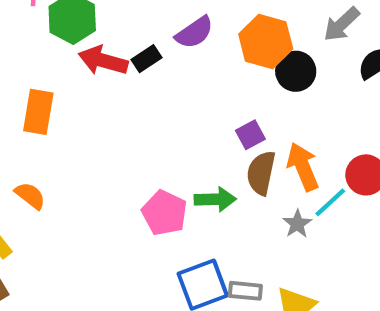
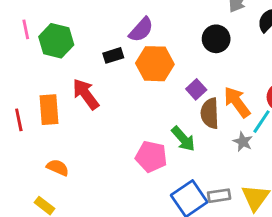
orange hexagon: (266, 42) -> (155, 64), moved
black rectangle: (147, 59) -> (113, 55), turned 30
red arrow: (103, 61) -> (86, 94), moved, turned 52
green arrow: (215, 199) -> (183, 139), turned 64

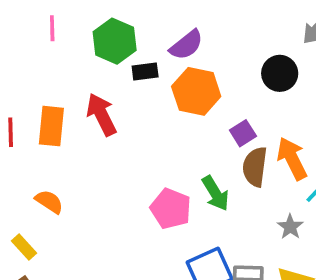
pink line: (26, 29) -> (52, 28), moved
green hexagon: (56, 41) -> (115, 41), moved
gray star: (243, 142) -> (290, 227), moved

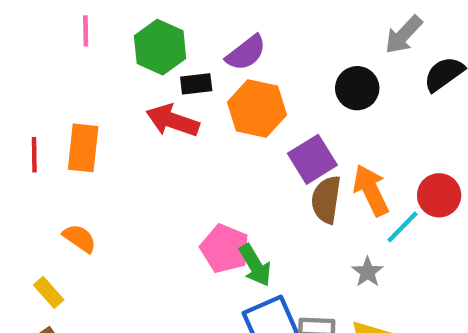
red arrow: (101, 114) -> (173, 121), moved, turned -45
purple square: (243, 133) -> (312, 159), size x1.5
green arrow: (215, 193) -> (255, 265), moved

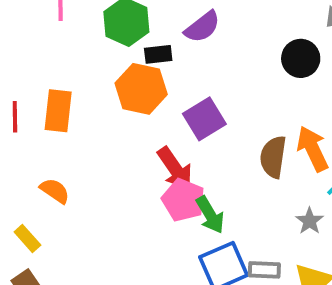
orange hexagon: (257, 108) -> (141, 89), moved
red arrow: (173, 121) -> (175, 168), moved, turned -144
purple square: (312, 159) -> (204, 119), moved

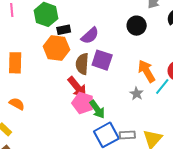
purple semicircle: (202, 27) -> (90, 36), moved
purple square: (204, 119) -> (102, 60), moved, turned -35
brown semicircle: (273, 157) -> (82, 64), moved
gray star: (310, 221) -> (137, 94), moved

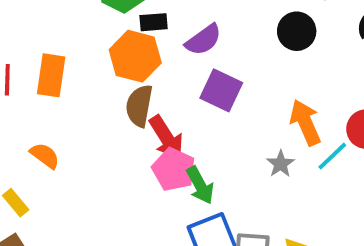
brown semicircle: (82, 64) -> (139, 106), moved

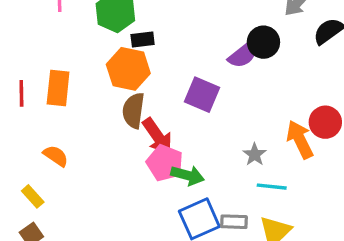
purple semicircle: (203, 40) -> (243, 55), moved
orange arrow: (305, 122) -> (300, 139), moved
cyan line: (332, 156) -> (272, 187), moved, turned 52
green arrow: (200, 185) -> (188, 175), turned -44

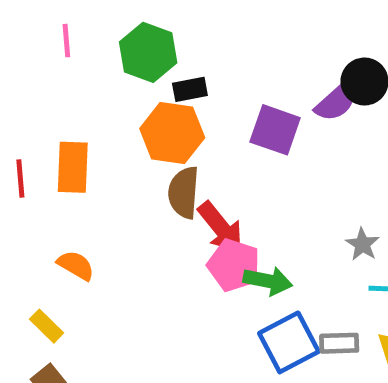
purple square: (202, 95) -> (275, 130), moved

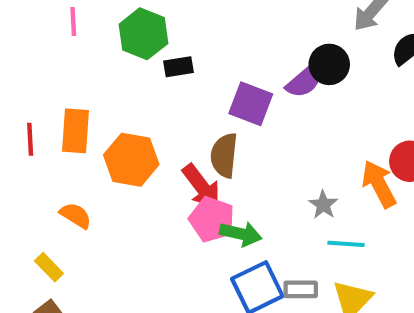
orange hexagon: (172, 133) -> (131, 160), moved
brown semicircle: (184, 193) -> (224, 155), moved

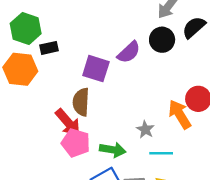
black circle: (329, 64) -> (162, 40), moved
orange hexagon: (131, 160) -> (20, 69), moved
green arrow: (241, 234) -> (113, 150), moved

